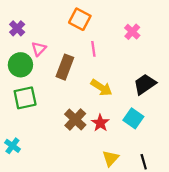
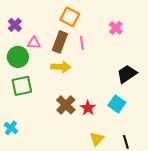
pink triangle: (39, 49) -> (34, 43), turned 48
brown rectangle: (65, 67) -> (60, 42), moved
yellow arrow: (101, 88) -> (61, 67), moved, turned -30

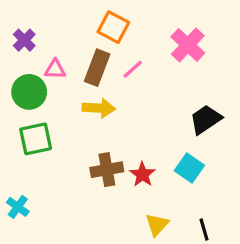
pink cross: (116, 28) -> (188, 45), size x1.5
pink line: (82, 43) -> (133, 69), turned 56
brown cross: (66, 105) -> (107, 170), turned 36

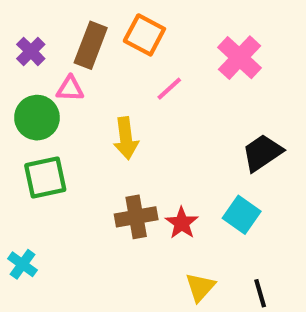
brown rectangle: (97, 68) -> (91, 45), moved
yellow arrow: (99, 108) -> (126, 138), turned 80

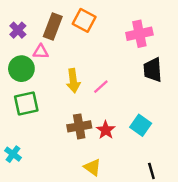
pink cross: (240, 58) -> (139, 34), turned 35
pink line: (169, 89) -> (101, 87), moved
black trapezoid: (262, 153) -> (153, 70), moved, turned -60
yellow triangle: (200, 287) -> (92, 167), moved, turned -36

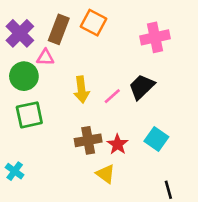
purple cross: (18, 30) -> (20, 33), size x1.5
black trapezoid: (153, 70) -> (142, 87), moved, turned 50
yellow triangle: (92, 167) -> (106, 174), moved

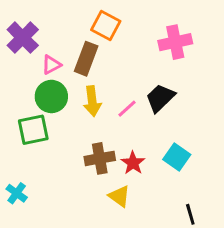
brown rectangle: (59, 29) -> (86, 59), moved
pink triangle: (45, 57) -> (51, 65), turned -30
green circle: (24, 76) -> (51, 96), moved

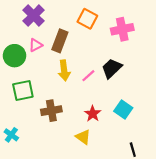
orange square: (106, 25) -> (87, 19), moved
purple cross: (23, 38) -> (34, 16), moved
green circle: (51, 96) -> (14, 56), moved
brown cross: (100, 158) -> (51, 111), moved

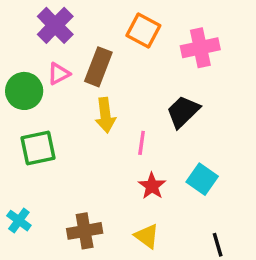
pink line: (88, 76) -> (142, 143), moved, turned -40
brown cross: (51, 111) -> (85, 231), moved
yellow triangle: (83, 137) -> (147, 236), moved

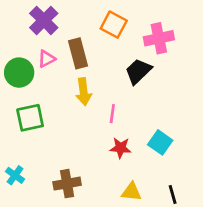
brown rectangle: (98, 67) -> (78, 53), turned -36
black trapezoid: (183, 112) -> (138, 71), moved
red star: (152, 186) -> (121, 148), turned -30
yellow triangle: (147, 236) -> (131, 192), moved, turned -30

